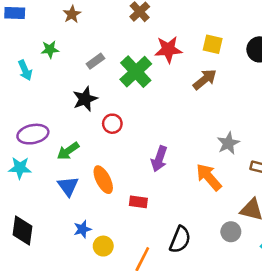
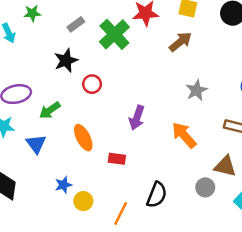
gray star: (228, 143) -> (197, 90), moved
blue triangle: (68, 186) -> (36, 144), moved

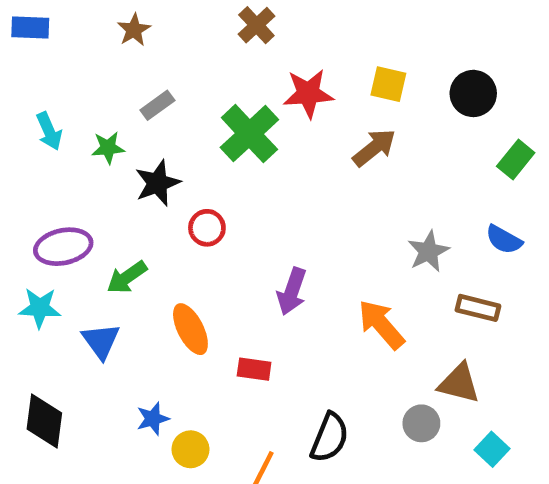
green star: (32, 13) -> (108, 148), moved
gray rectangle: (76, 24) -> (157, 105), moved
gray star: (197, 90) -> (428, 251), moved

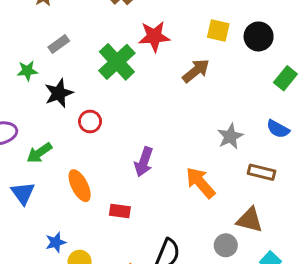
yellow square: (388, 84) -> (218, 31), moved

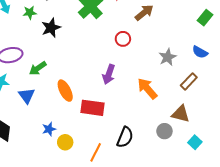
red circle: (90, 121) -> (123, 39), moved
brown rectangle: (262, 172) -> (189, 81), turned -60
red rectangle: (120, 211) -> (93, 108), size x1.6

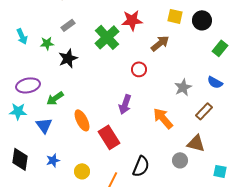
red rectangle: (93, 108) -> (109, 137), turned 50
blue star: (49, 129) -> (53, 160), moved
cyan square: (195, 142) -> (220, 171), moved, turned -32

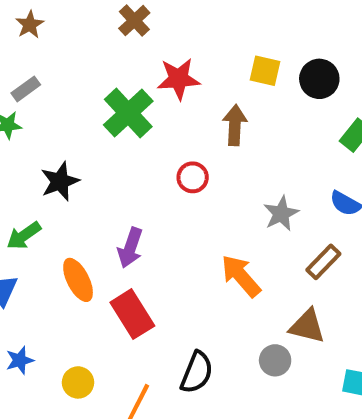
gray rectangle: (68, 25) -> (26, 89), moved
brown arrow: (160, 43) -> (235, 125), turned -48
black star: (68, 58) -> (60, 181), moved
purple arrow: (125, 104) -> (130, 248), moved

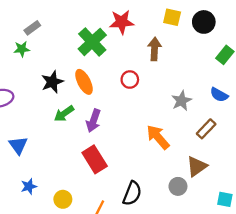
green arrow: (24, 236) -> (64, 114), moved
orange ellipse: (78, 280) -> (84, 82), moved
brown triangle: (307, 326) -> (197, 166), turned -50

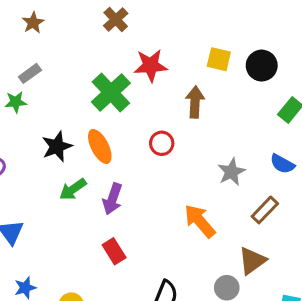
red rectangle: (95, 159) -> (114, 251), size x0.7

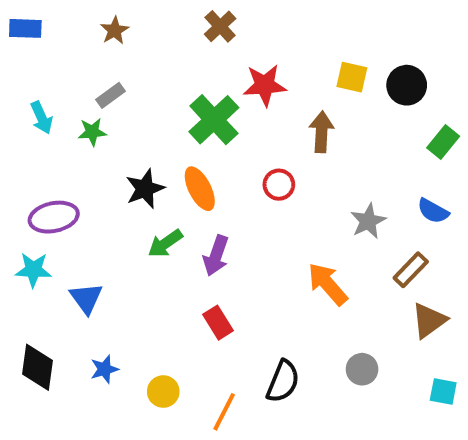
brown triangle: (252, 261) -> (429, 321), moved

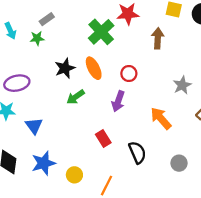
red circle: (279, 185) -> (129, 74), moved
purple arrow: (216, 256) -> (118, 101), moved
blue star: (104, 369) -> (44, 163), size x1.6
black semicircle: (283, 381) -> (137, 152), moved, turned -45

